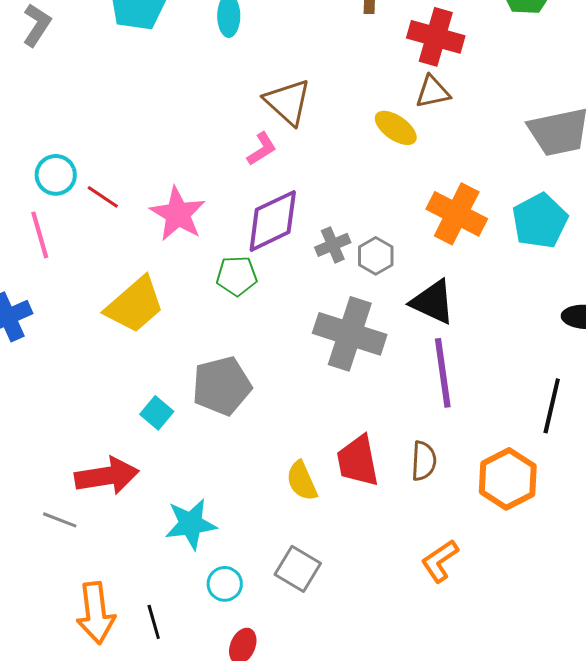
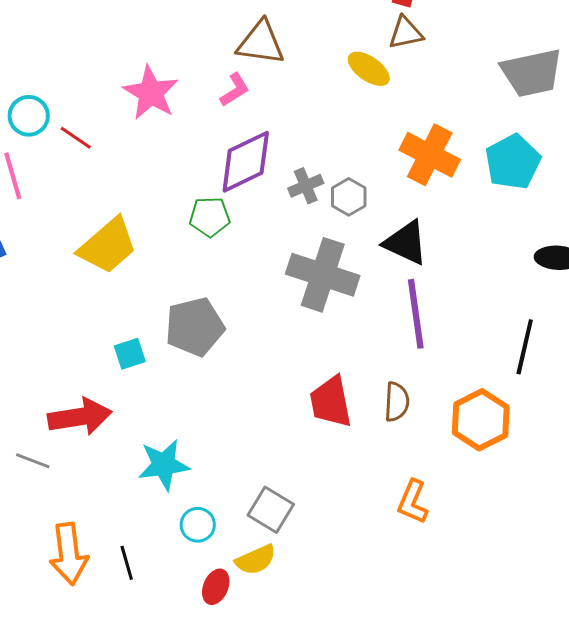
brown triangle: (288, 102) -> (261, 43), turned -34
pink star: (178, 214) -> (151, 93), moved
cyan square: (157, 413) -> (130, 354), turned 32
yellow semicircle: (302, 481) -> (256, 560), moved, turned -90
orange L-shape: (440, 561) -> (413, 502), turned -33

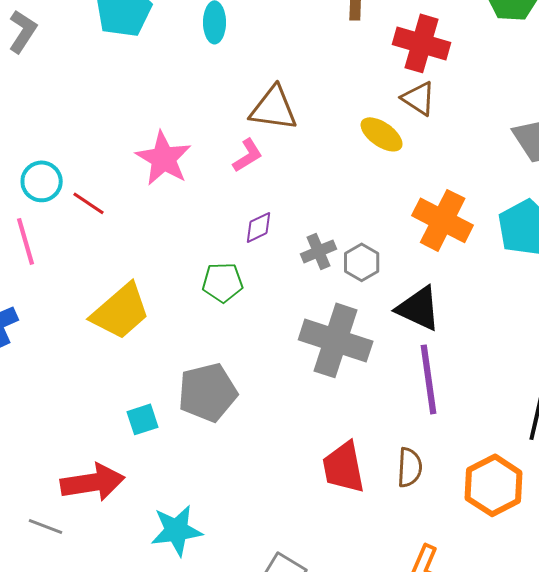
brown triangle: (406, 33) -> (419, 98), turned 45
purple diamond: (246, 162) -> (259, 227), size x0.5

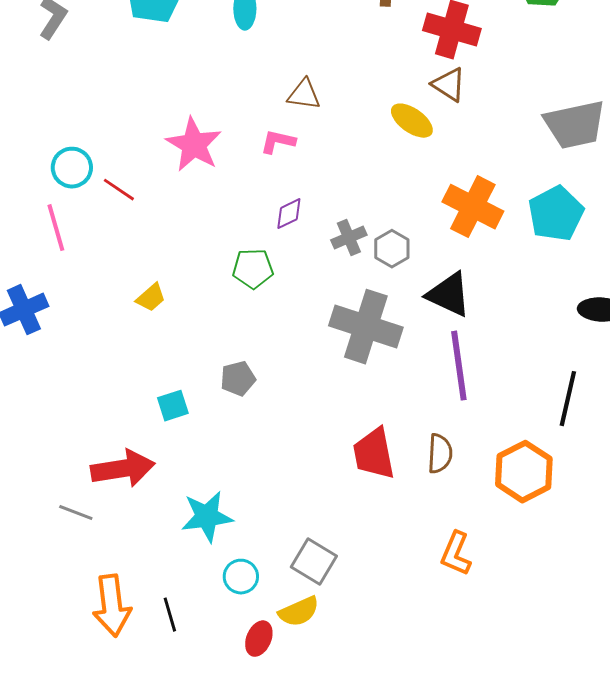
brown triangle: (274, 108) -> (304, 95), size x0.7
pink L-shape: (248, 155) -> (278, 142), turned -135
yellow trapezoid: (121, 311) -> (151, 298), size x0.5
gray pentagon: (208, 392) -> (238, 379), size x0.6

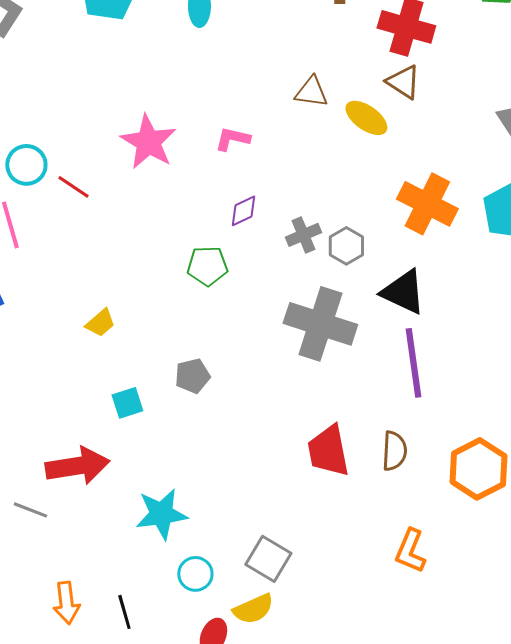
brown triangle: (304, 95) -> (311, 92), moved
yellow trapezoid: (151, 298) -> (100, 323), moved
orange arrow: (112, 606) -> (66, 603), size x0.7

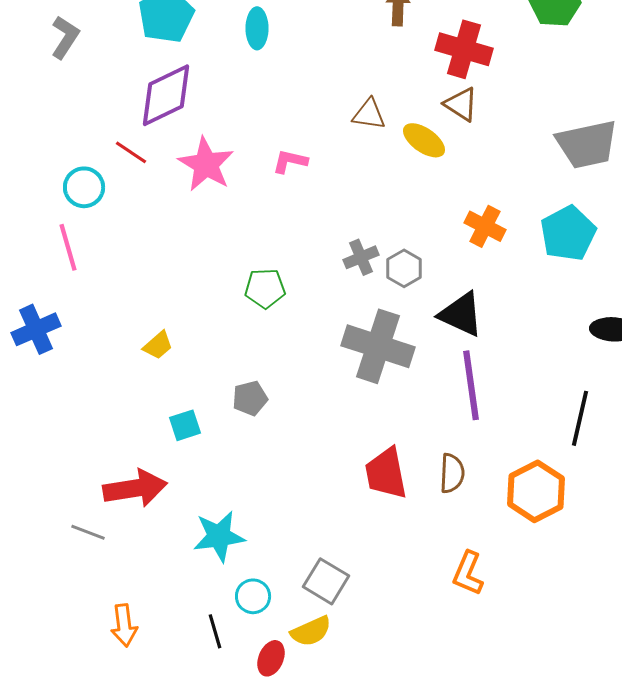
red line: (73, 187) -> (131, 152), moved
orange cross: (427, 204) -> (485, 226), size x0.7
purple diamond: (243, 211) -> (166, 95), moved, size x2.0
black line: (124, 612) -> (215, 631), moved

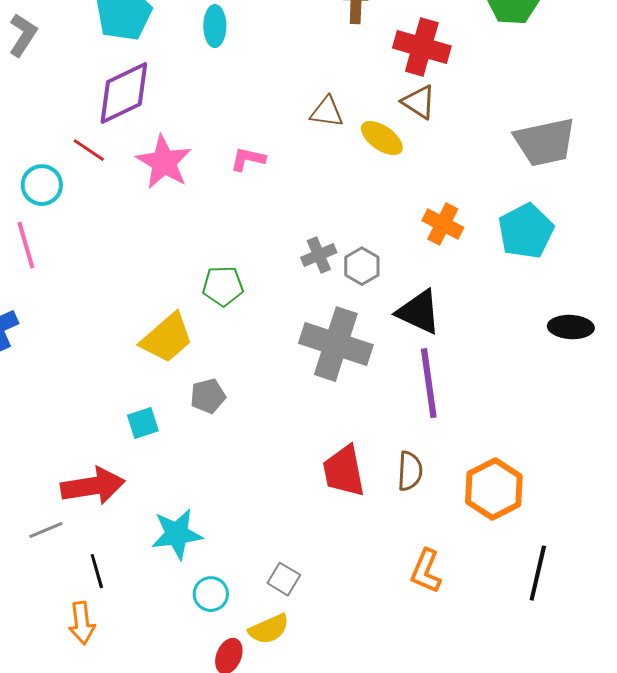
yellow trapezoid: (158, 345) -> (167, 338), moved, size x1.8
black line: (580, 418) -> (538, 573), moved
gray line: (88, 532) -> (46, 530), turned -44
gray square: (326, 581) -> (284, 579), size x0.7
black line: (215, 631) -> (97, 571), moved

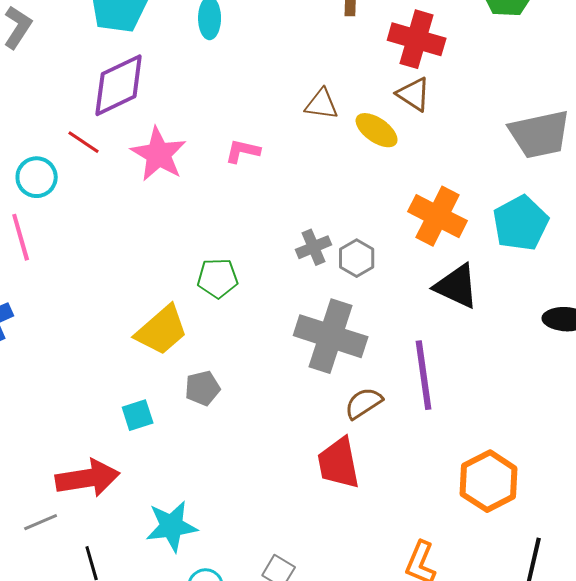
orange cross: (443, 224) -> (438, 216), size x1.4
black triangle: (419, 312) -> (457, 286), moved
brown semicircle: (410, 471) -> (364, 403), moved, turned -126

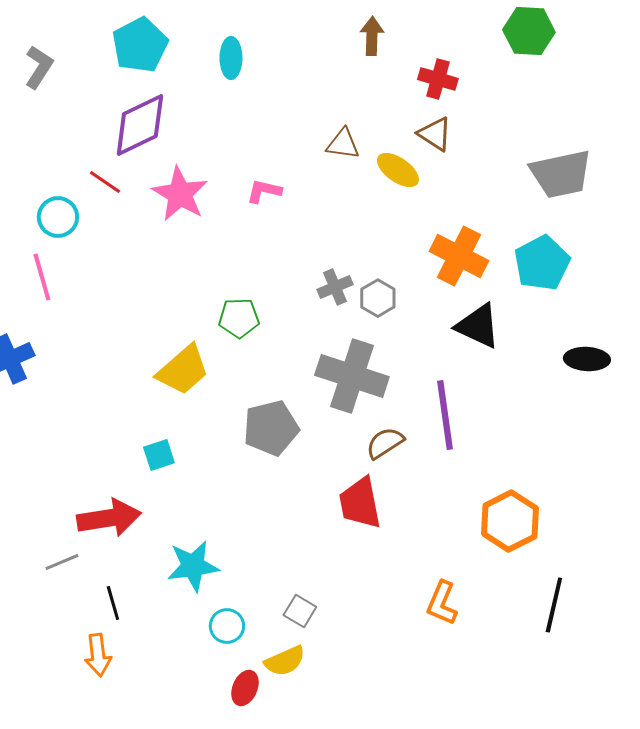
red cross: (417, 39) -> (438, 79), size x0.7
gray pentagon: (203, 388) -> (271, 428), moved, size x1.6

